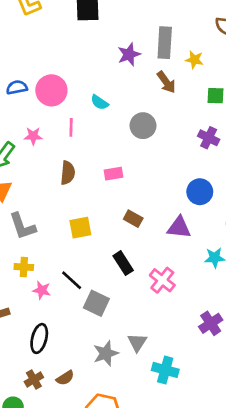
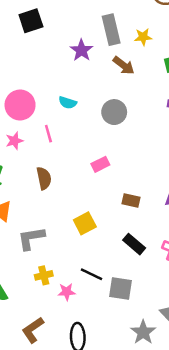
pink star: (33, 136) -> (14, 141), moved
brown semicircle: (68, 173) -> (44, 178), moved
gray L-shape: (22, 226) -> (31, 238), turned 116

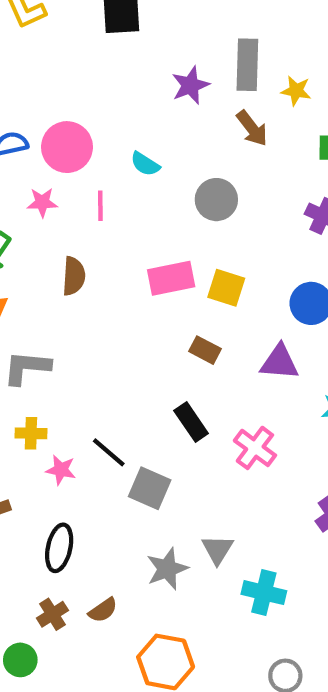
pink rectangle: (100, 164) -> (171, 278), size x1.5
yellow square: (85, 223) -> (226, 288), moved, turned 30

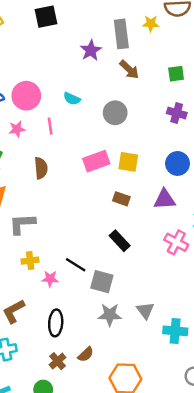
yellow star: (296, 91) -> (151, 24), moved
pink cross: (255, 448) -> (176, 242), moved
gray star: (167, 569) -> (110, 315), moved, turned 30

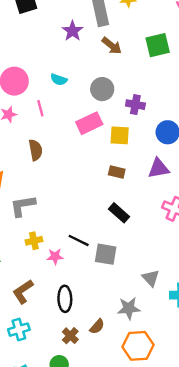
green square: (176, 74) -> (158, 45), size x1.5
purple cross: (177, 113) -> (135, 105), moved
pink rectangle: (96, 161) -> (89, 123), moved
gray star: (110, 315) -> (129, 308), moved

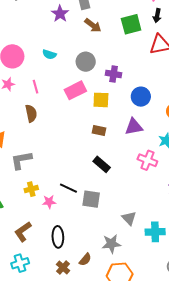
pink line: (40, 108) -> (36, 87), moved

